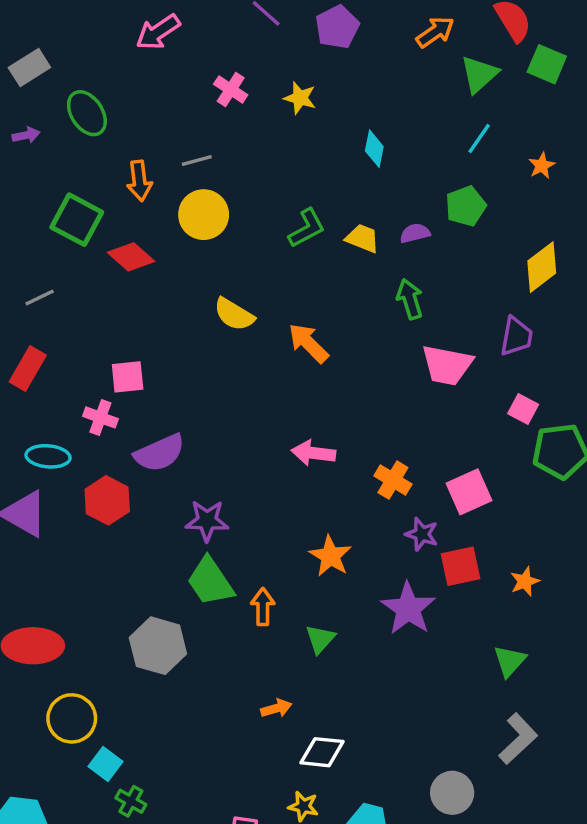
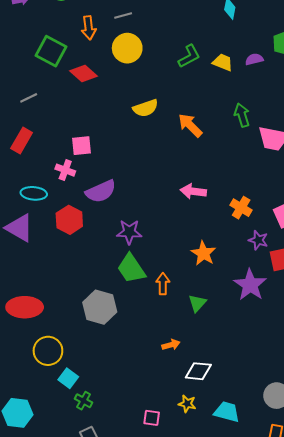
green arrow: (410, 299) -> (242, 115), moved
yellow semicircle: (234, 314) -> (146, 108), turned -50

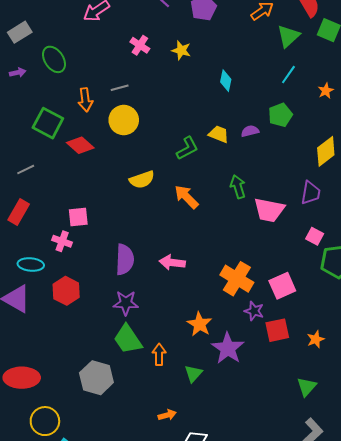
green L-shape: (189, 56) -> (187, 148), moved
purple semicircle: (101, 191) -> (125, 259), moved, turned -64
pink arrow: (193, 191) -> (172, 262), moved
orange cross: (241, 208) -> (237, 279), size x1.5
purple star: (250, 285) -> (228, 348), moved

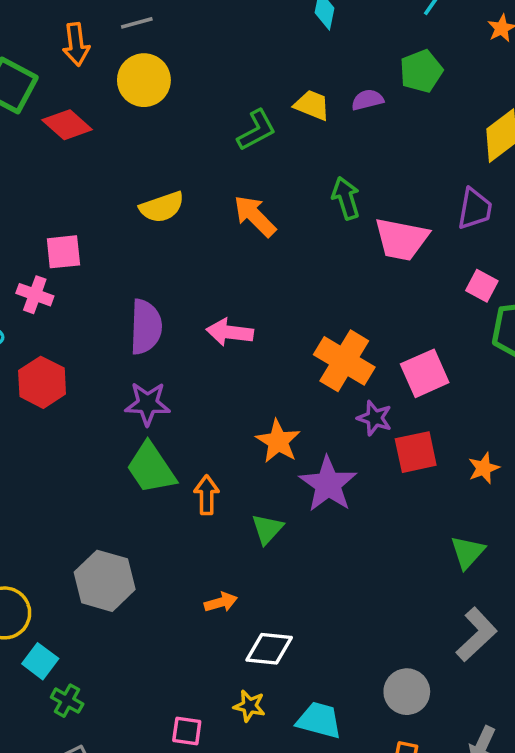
yellow semicircle: (142, 180) -> (162, 207), moved
gray hexagon: (96, 378) -> (105, 581), moved

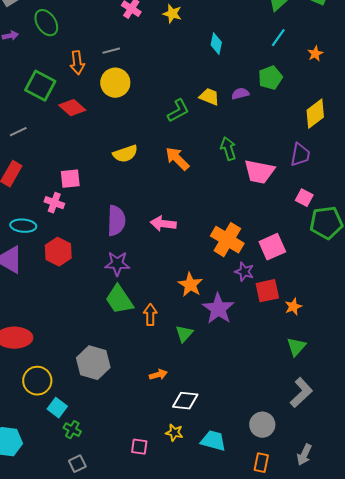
orange star: (484, 468) -> (293, 307), moved

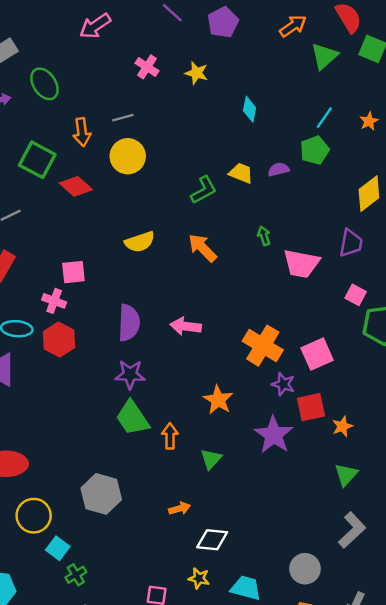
cyan line: (278, 38) -> (324, 118), moved
green arrow: (228, 149) -> (264, 236), size x0.7
red hexagon: (58, 252) -> (59, 340), moved
purple star: (218, 309) -> (274, 435), moved
green cross: (72, 430) -> (76, 575), turned 30

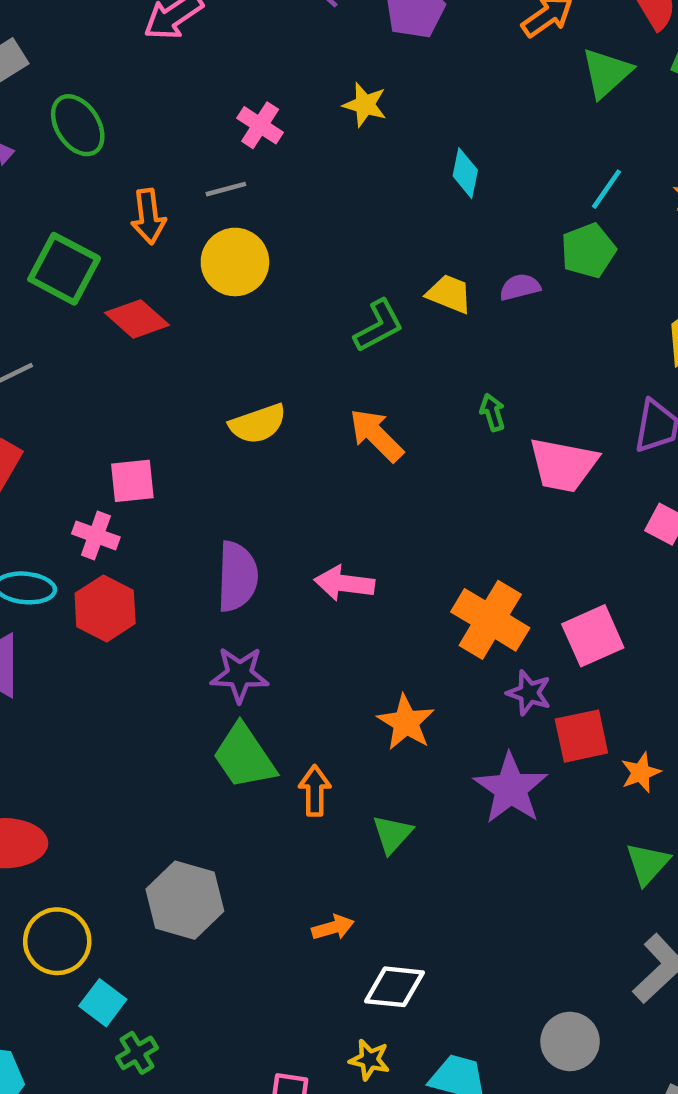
pink cross: (147, 67) -> (260, 125), moved

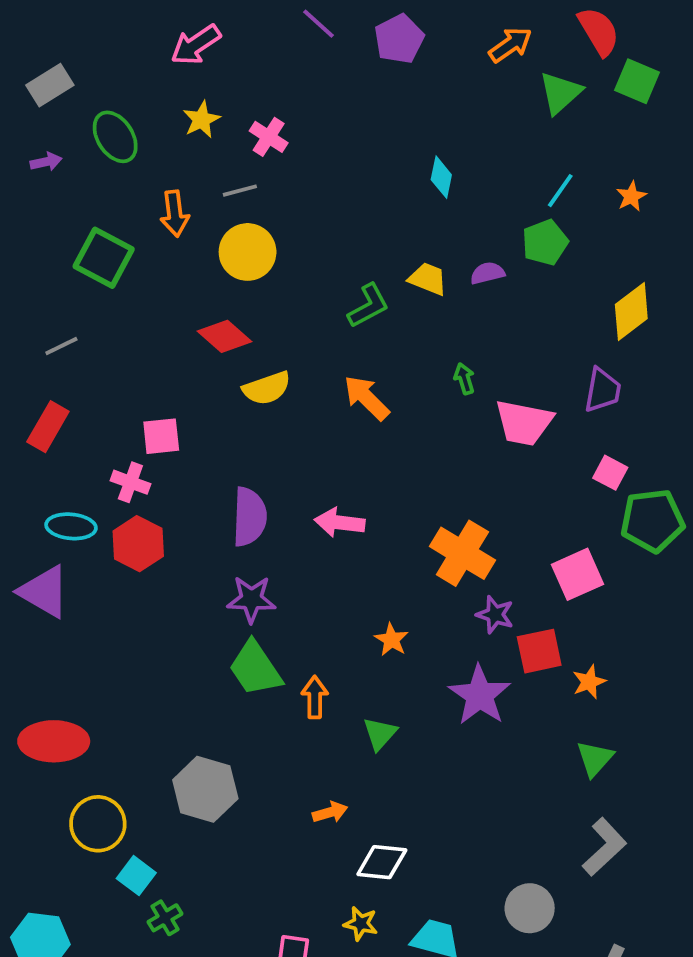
yellow star: (365, 105) -> (201, 120), moved, turned 30
red diamond: (137, 319) -> (225, 336), moved
pink square: (593, 636) -> (578, 574), moved
orange star: (406, 722) -> (391, 640), size x0.7

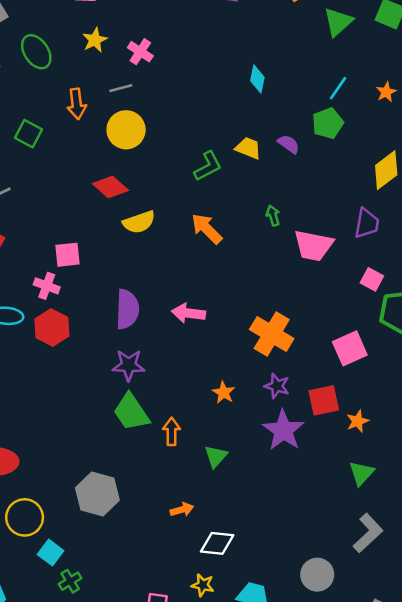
green square: (104, 258) -> (28, 134), size x0.7
purple semicircle: (487, 273) -> (289, 144), turned 50
purple star: (495, 615) -> (277, 386), moved

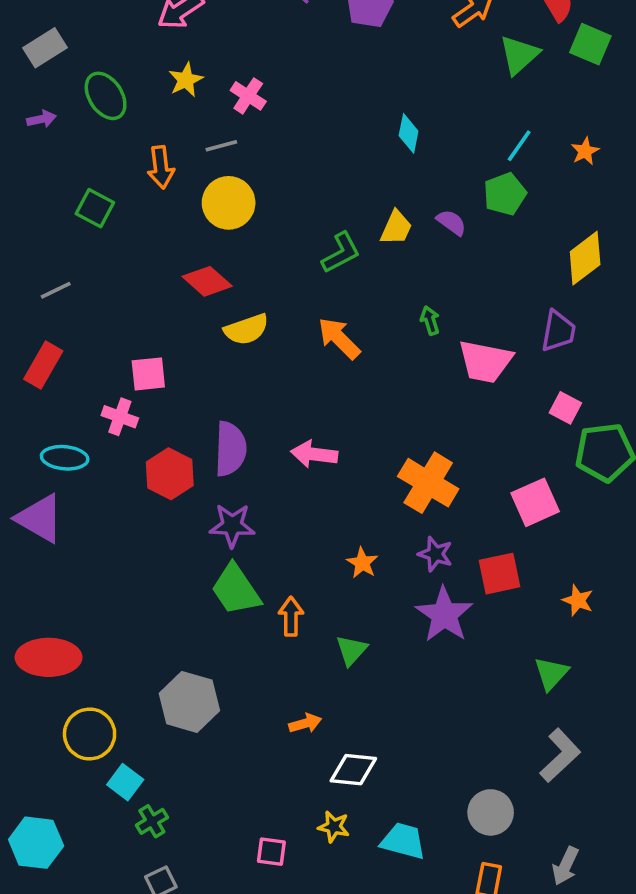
yellow trapezoid: (248, 148) -> (396, 228), turned 92
red hexagon: (52, 327) -> (170, 474), moved
orange star: (358, 421) -> (578, 600), moved, turned -30

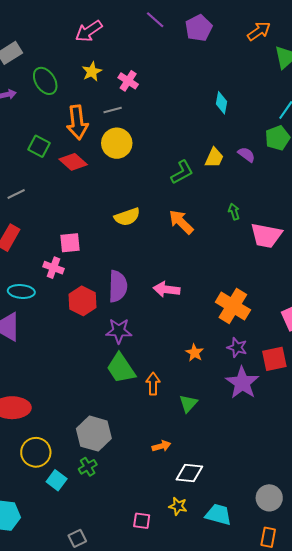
orange arrow: (161, 167) -> (77, 122), size x1.4
red diamond: (207, 281) -> (73, 162), moved
green cross: (152, 821) -> (88, 467), moved

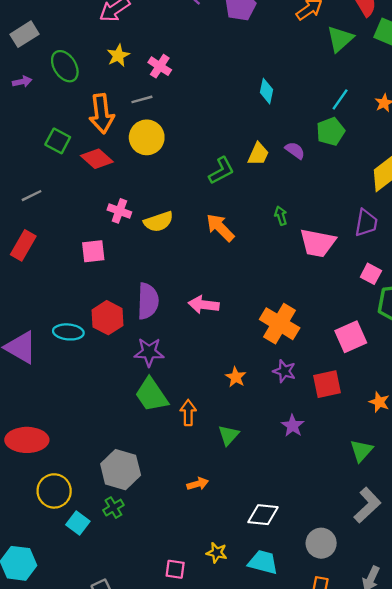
pink cross: (53, 268) -> (119, 211), moved
cyan ellipse: (21, 291) -> (68, 332), moved
purple star: (242, 383) -> (293, 426), moved, size x0.6
white diamond: (189, 473) -> (263, 515), moved

